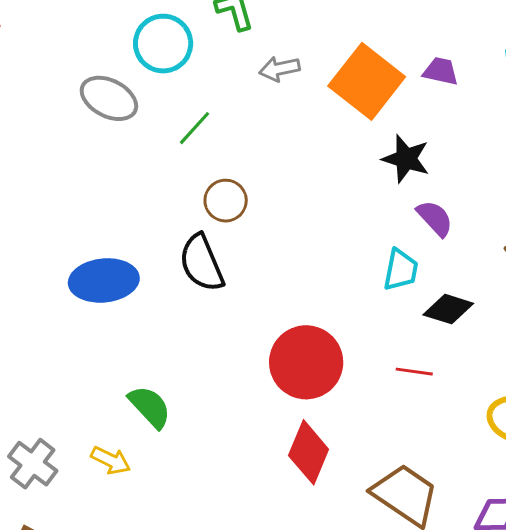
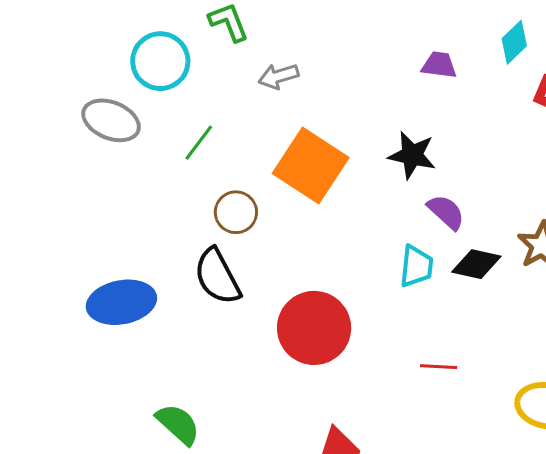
orange square: (367, 81) -> (311, 165), moved
black diamond: (448, 309) -> (476, 264), moved
red circle: (306, 362) -> (314, 328), moved

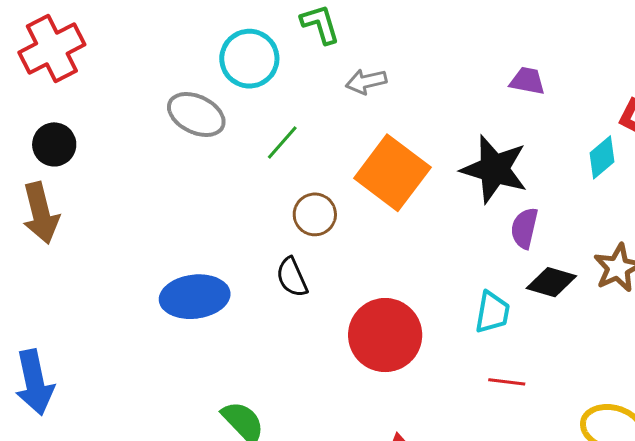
cyan diamond: (514, 42) -> (602, 157), moved
black star: (412, 155) -> (494, 169), size x1.4
purple semicircle: (446, 212) -> (524, 228), turned -123
cyan trapezoid: (416, 266) -> (492, 312), moved
black semicircle: (217, 276) -> (292, 277), size x0.7

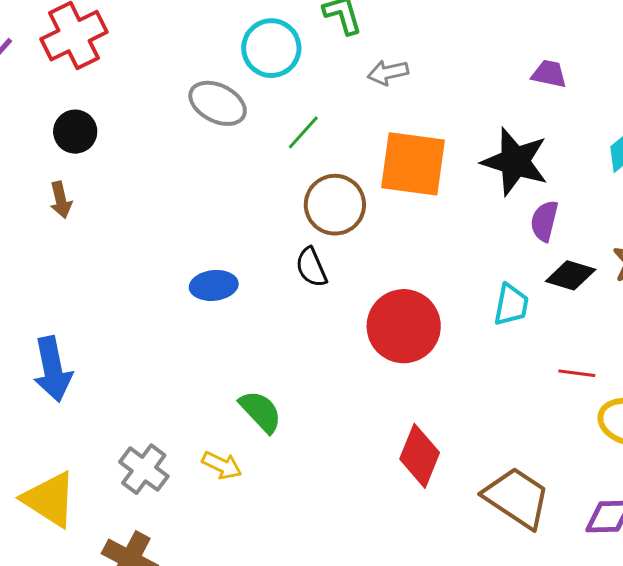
orange square: (392, 173) -> (413, 164), turned -30
brown arrow: (41, 213) -> (61, 200), size x0.6
brown circle: (315, 214) -> (335, 205), size x1.4
blue ellipse: (195, 297) -> (214, 285), size x0.7
red line: (507, 382) -> (577, 373), moved

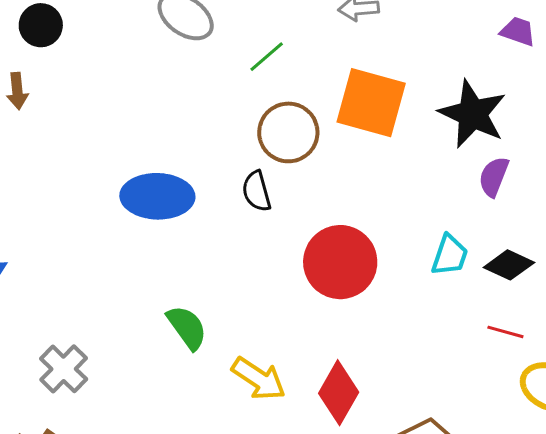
black diamond: (571, 275) -> (509, 265), moved
blue ellipse: (214, 285) -> (157, 196), size x1.5
yellow arrow: (222, 465) -> (259, 379), moved, size x1.4

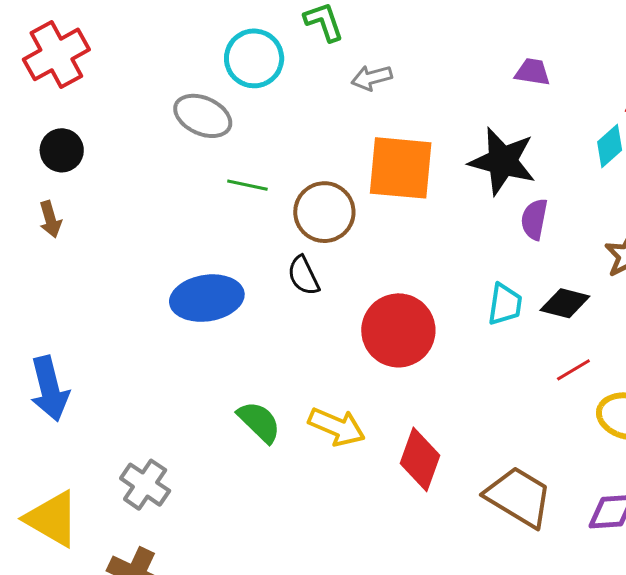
green line: (267, 57) -> (247, 185), moved, turned 63
red line: (505, 332) -> (573, 370), turned -36
yellow arrow: (259, 379) -> (337, 427), moved

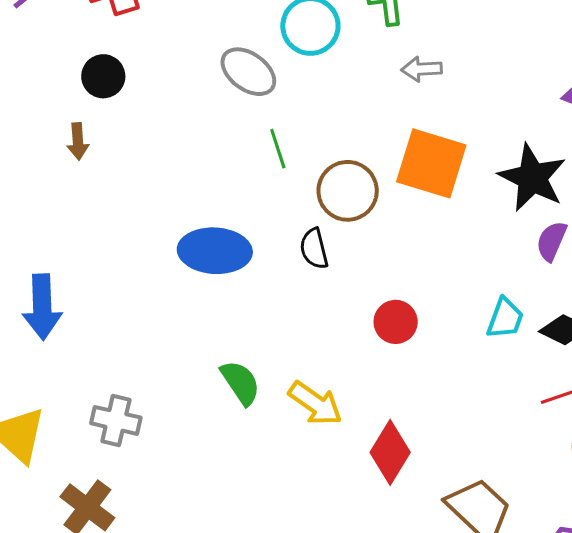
green line: (247, 185) -> (278, 149), turned 48
red circle: (398, 330) -> (396, 322), size x0.6
gray cross: (145, 485) -> (116, 420), turned -33

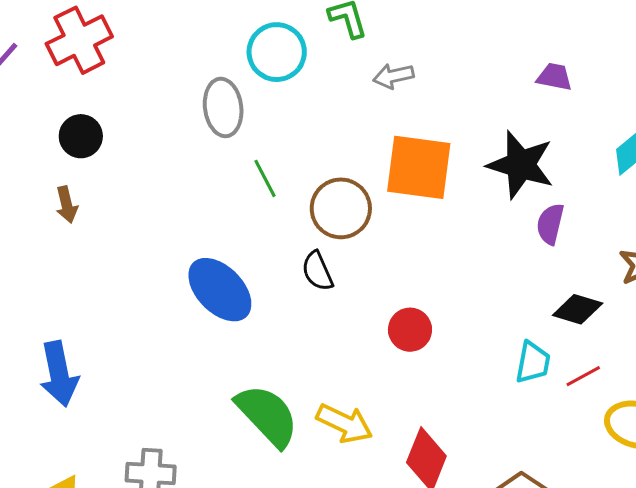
gray ellipse: (248, 72) -> (223, 107), turned 56
blue ellipse: (215, 251) -> (220, 290), turned 52
cyan trapezoid: (505, 318) -> (533, 362), moved
green semicircle: (240, 383) -> (267, 415), size x1.5

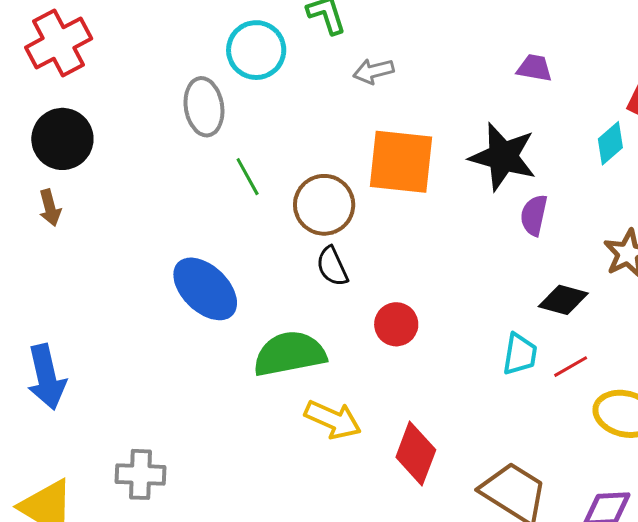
black circle: (81, 136) -> (62, 139), size x1.4
black semicircle: (317, 271) -> (332, 266), moved
green semicircle: (267, 415) -> (290, 354), moved, turned -56

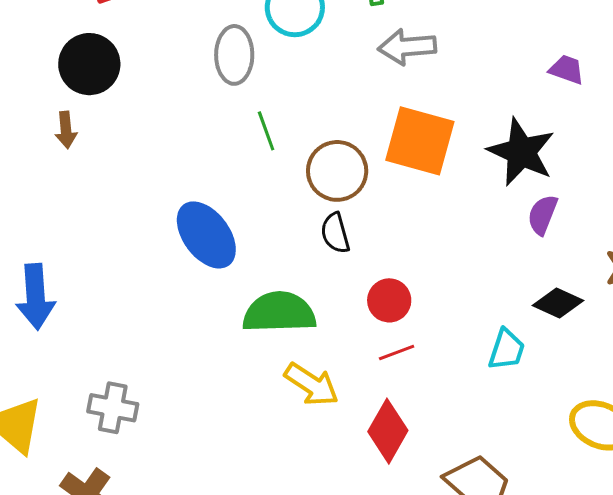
gray arrow: (373, 71) -> (407, 47), size x1.4
red line: (571, 367) -> (397, 353), moved

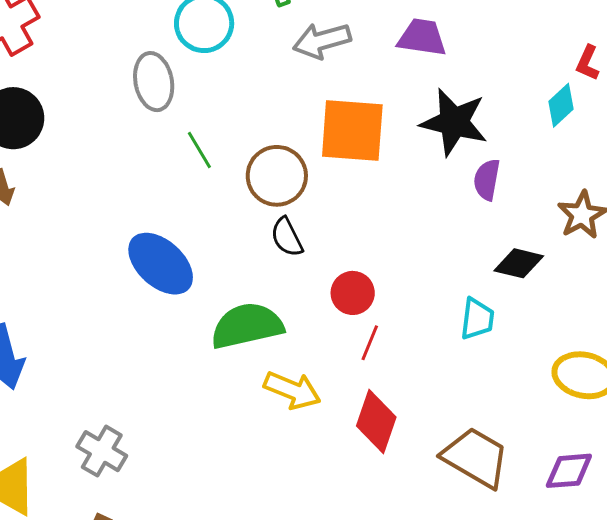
purple trapezoid: (567, 69) -> (422, 37), moved, size x1.4
red line: (397, 353) -> (370, 343), turned -36
gray cross: (113, 408) -> (102, 451), turned 30

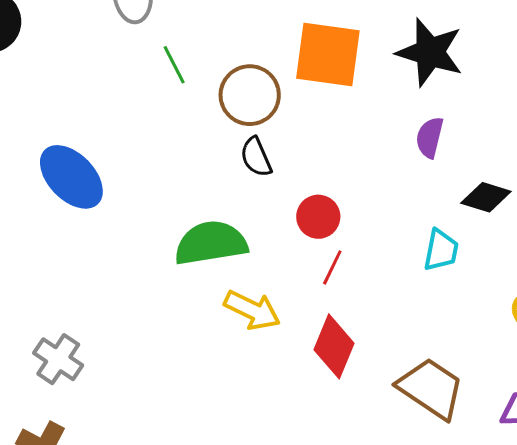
purple semicircle: (487, 180) -> (430, 137), moved
blue ellipse: (161, 264) -> (71, 177), moved

